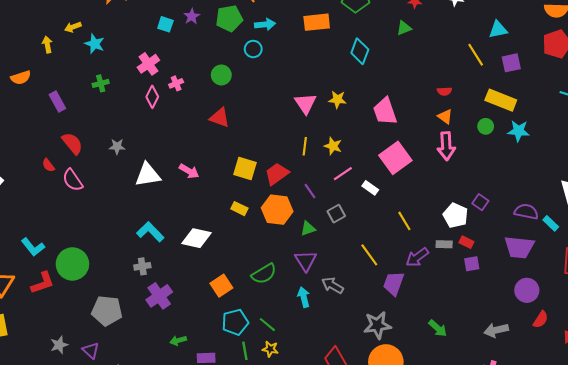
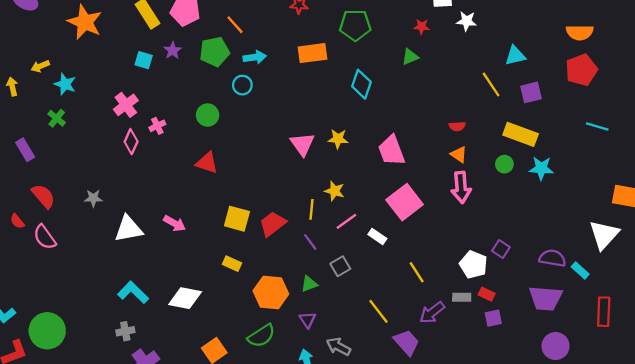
green cross: (101, 83) -> (57, 118), moved, turned -35
yellow line: (305, 146) -> (312, 209), moved
orange hexagon: (277, 210) -> (271, 292), moved
purple triangle: (306, 261) -> (308, 320), size x0.7
purple trapezoid: (394, 283) -> (407, 342), turned 120

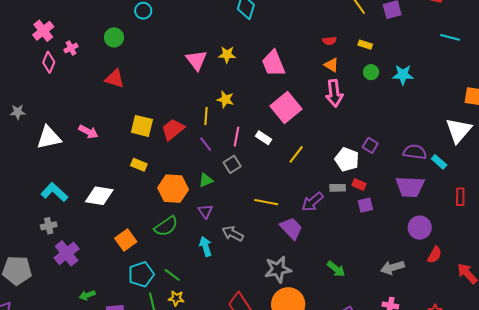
yellow rectangle: (521, 134) -> (365, 45), moved, size x0.5
pink line: (346, 221) -> (236, 137), moved, turned -42
yellow line: (417, 272) -> (296, 154), moved, turned 72
yellow line: (378, 311) -> (266, 202), turned -40
red rectangle: (604, 312) -> (460, 197), size x0.7

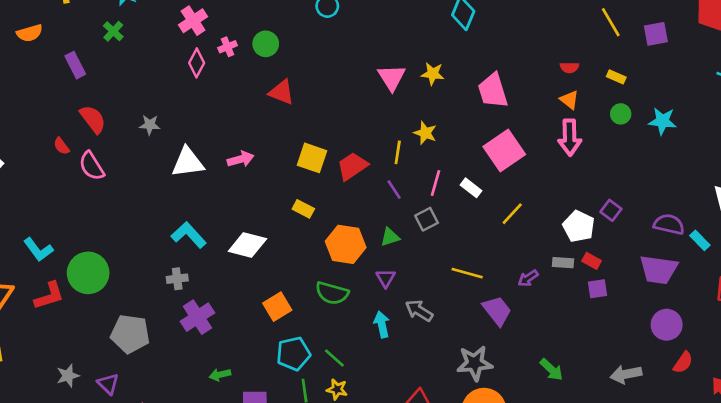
green circle: (114, 37) -> (266, 44), moved
pink arrow: (88, 132) -> (241, 159), turned -48
purple arrow: (312, 202) -> (528, 278), size x0.7
green semicircle: (166, 226) -> (332, 293), turned 45

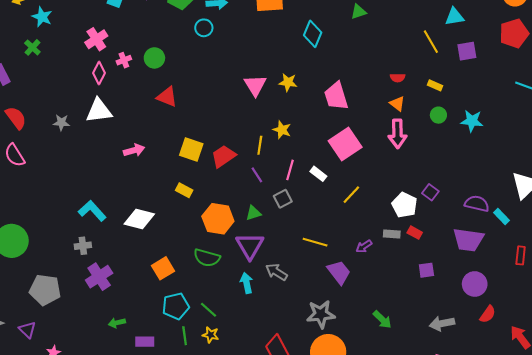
white triangle: (188, 162) -> (99, 111), moved
purple triangle: (386, 278) -> (250, 246), size x1.8
purple square: (598, 289) -> (426, 270), moved

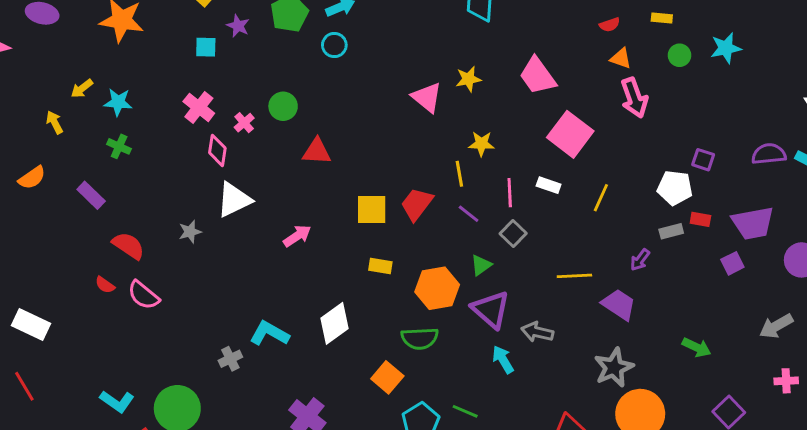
white diamond: (139, 219) -> (334, 323), turned -32
purple trapezoid: (468, 240) -> (753, 223), moved
gray cross: (83, 246) -> (230, 359), moved
green semicircle: (207, 258) -> (420, 338), moved

